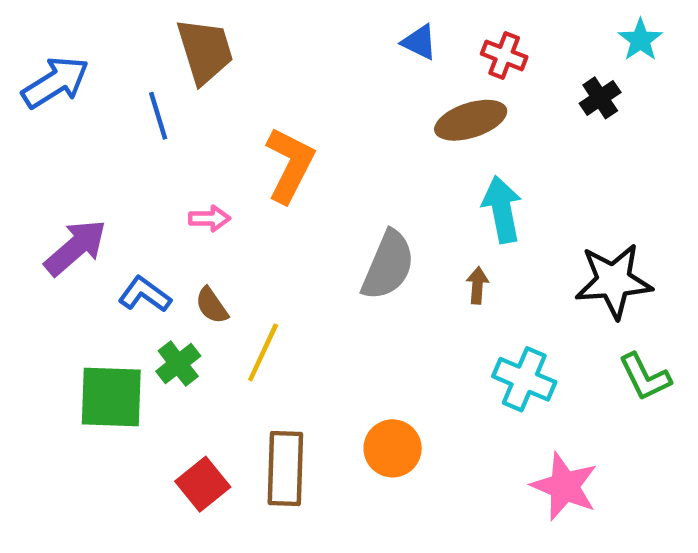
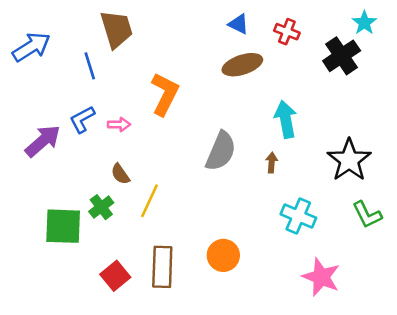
black cross: (600, 98) -> (342, 56), size x1.6
brown ellipse: (471, 120) -> (242, 65), moved
black star: (614, 281) -> (349, 160), turned -30
blue L-shape: (145, 294) -> (82, 119), moved, turned -64

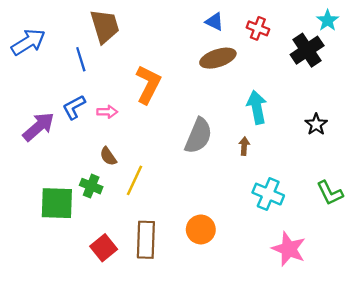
black star: (349, 160) -> (316, 124), moved, size x0.6
green cross: (101, 207) -> (91, 186), turned -30

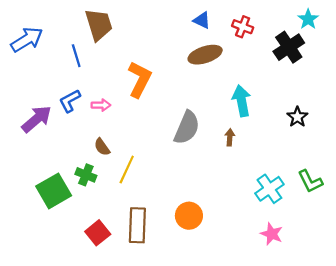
cyan cross: (268, 194) -> (269, 189), moved, turned 32
green square: (57, 203) -> (54, 191), turned -32
pink star: (289, 249) -> (272, 234), size x0.7

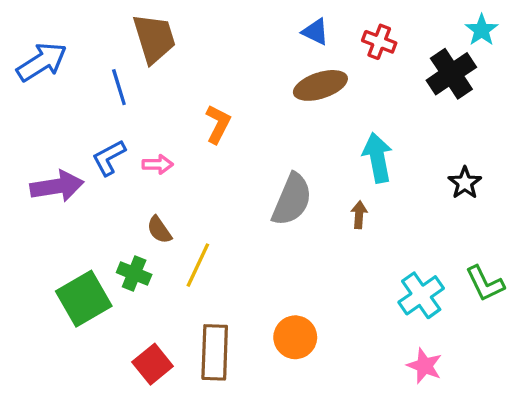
orange L-shape: (140, 79) -> (218, 124), size x0.7
purple arrow: (36, 119) -> (57, 186), turned 32

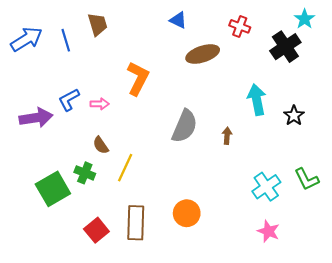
blue triangle: (315, 32) -> (178, 20), moved
brown trapezoid: (154, 38) -> (98, 24), size x0.7
blue line: (119, 87) -> (66, 40), moved
orange L-shape: (218, 124) -> (138, 78), size x1.4
cyan arrow: (377, 158) -> (257, 100), moved

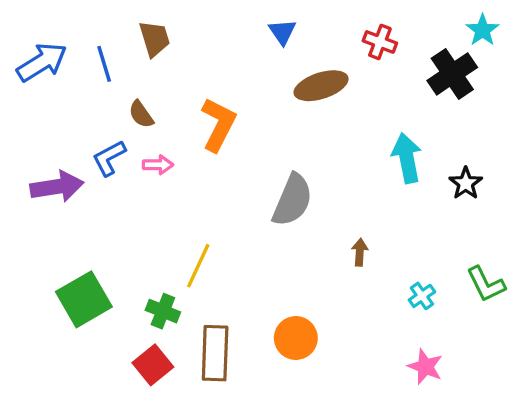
blue triangle: (178, 20) -> (282, 32), turned 30
brown arrow: (227, 136) -> (360, 252), moved
brown semicircle: (101, 145) -> (141, 114), moved
green cross: (85, 173) -> (163, 311), moved
cyan cross: (266, 187) -> (422, 296), size x0.6

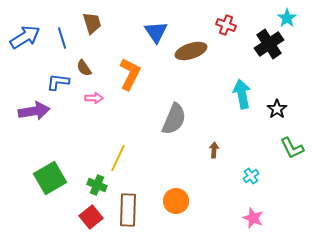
blue triangle: (282, 32) -> (156, 32), moved, size x1.4
blue L-shape: (109, 158) -> (58, 82), moved, turned 35
green L-shape: (486, 284) -> (292, 148), moved

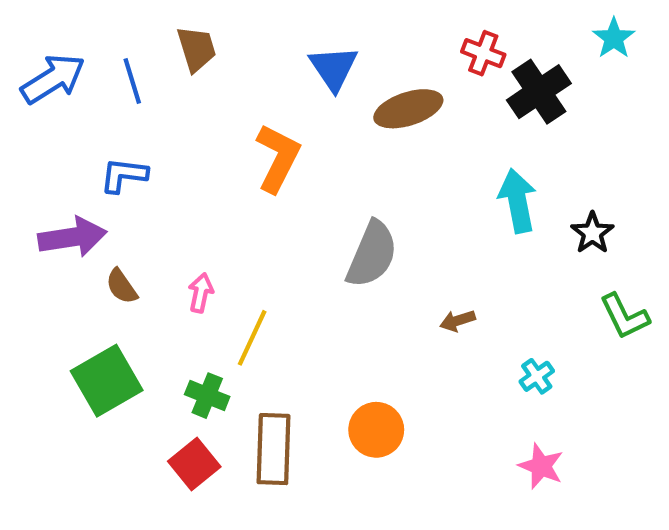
black cross: (269, 44) -> (539, 92), moved
brown semicircle: (84, 68) -> (122, 286), moved
pink arrow: (94, 98) -> (201, 293), moved, turned -78
brown arrow: (214, 150) -> (458, 321), turned -112

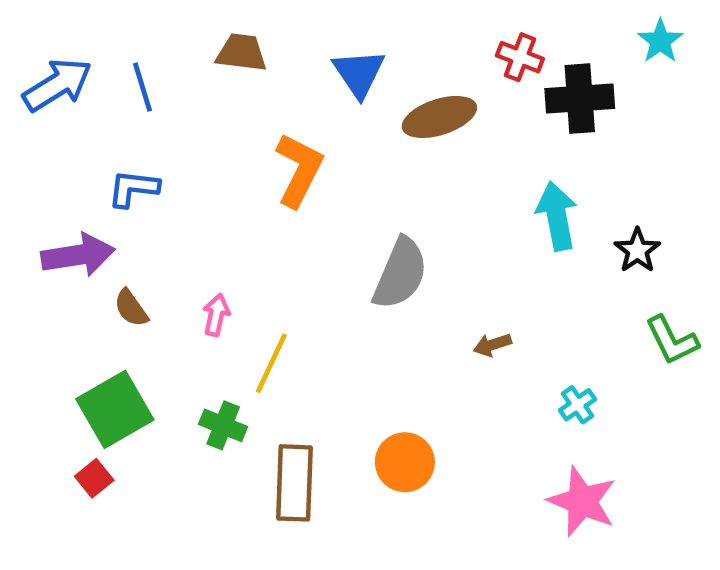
brown trapezoid: (196, 49) -> (241, 53), moved, turned -66
black cross: (539, 92) -> (580, 99), turned 30
red square: (194, 464) -> (94, 478), moved, size x0.7
pink star: (541, 466) -> (582, 501), size x1.4

